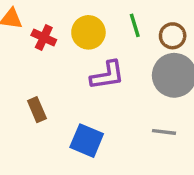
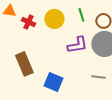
purple L-shape: (107, 75) -> (77, 45), moved
brown rectangle: (37, 110) -> (24, 64), size x1.6

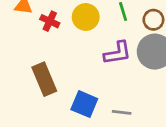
gray line: (98, 77) -> (122, 112), moved

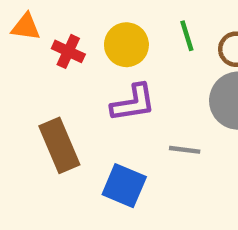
purple L-shape: (117, 53) -> (133, 103), moved
gray line: (122, 112) -> (185, 150), moved

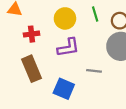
red cross: (68, 51) -> (31, 34), moved, turned -32

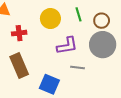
purple L-shape: (68, 47) -> (67, 46), moved

